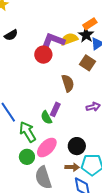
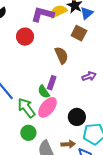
red circle: (43, 55) -> (25, 37), moved
pink ellipse: (47, 148) -> (48, 107), moved
brown arrow: (72, 167) -> (68, 144), moved

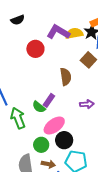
green semicircle: (44, 92) -> (39, 107), turned -32
pink ellipse: (48, 107) -> (54, 126), moved
green circle: (28, 133) -> (41, 145), moved

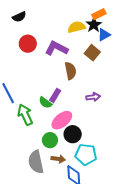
purple L-shape: (58, 32) -> (56, 48), moved
red circle: (35, 49) -> (28, 44), moved

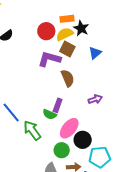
orange rectangle: (99, 14) -> (67, 19), moved, turned 32
blue triangle: (104, 35) -> (95, 53), moved
red circle: (28, 44) -> (46, 31), moved
brown square: (92, 53) -> (67, 49), moved

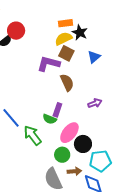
red circle: (46, 31) -> (16, 31), moved

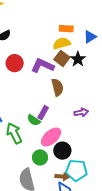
red circle: (16, 31) -> (15, 63), moved
black star: (80, 32) -> (78, 59), moved
blue triangle: (94, 57) -> (90, 37), moved
brown arrow: (74, 171) -> (62, 177), moved

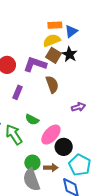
blue triangle: (90, 37) -> (71, 31), moved
purple rectangle: (43, 113) -> (18, 92), moved
green circle: (40, 157) -> (32, 163), moved
cyan pentagon: (76, 170) -> (80, 165), turned 30
brown arrow: (62, 177) -> (51, 168), moved

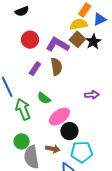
orange rectangle: (55, 25) -> (85, 10), turned -64
brown semicircle: (52, 84) -> (56, 67), moved
green circle: (32, 163) -> (22, 141), moved
cyan pentagon: (80, 165) -> (82, 152), turned 30

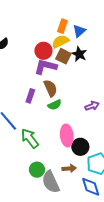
red circle: (30, 40) -> (43, 51), moved
green semicircle: (44, 98) -> (55, 105), moved, turned -48
pink ellipse: (59, 117) -> (67, 135), turned -45

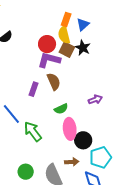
yellow semicircle: (60, 41) -> (64, 35), turned -78
green semicircle: (55, 105) -> (61, 109), moved
green circle: (37, 170) -> (26, 172), moved

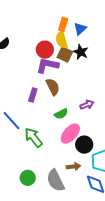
purple arrow: (95, 100) -> (87, 105), moved
pink ellipse: (70, 129) -> (70, 134), turned 50

